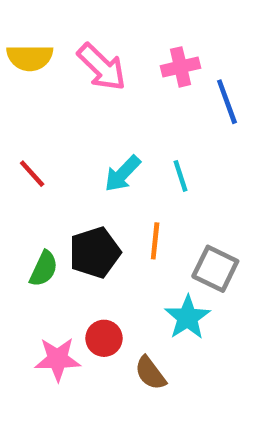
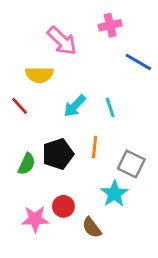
yellow semicircle: (30, 58) -> (39, 75), moved
pink cross: (181, 67) -> (110, 25), moved
blue line: (227, 102) -> (138, 62), turned -40

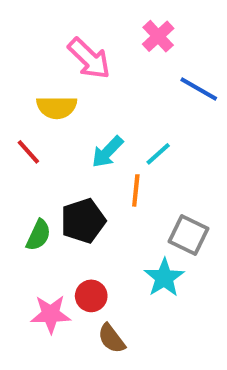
pink cross: (110, 25) -> (158, 36), turned -30
cyan line: (110, 107) -> (158, 154), turned 66
orange line: (95, 147) -> (136, 190), moved
brown semicircle: (92, 228) -> (111, 339), moved

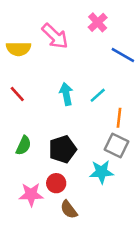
yellow semicircle: (57, 107) -> (18, 49), moved
cyan arrow: (107, 152) -> (66, 94), turned 125
orange line: (136, 190) -> (119, 118), moved
black pentagon: (83, 221) -> (62, 149), moved
cyan star: (164, 278) -> (101, 172), turned 30

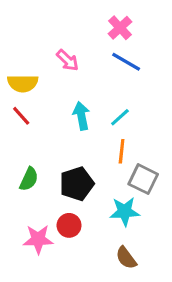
pink arrow: (55, 36) -> (67, 60), moved, size x0.7
yellow semicircle: (18, 49) -> (23, 83), moved
blue line: (123, 55) -> (126, 62), moved
orange line: (119, 118) -> (122, 151), moved
brown semicircle: (69, 210) -> (126, 258), moved

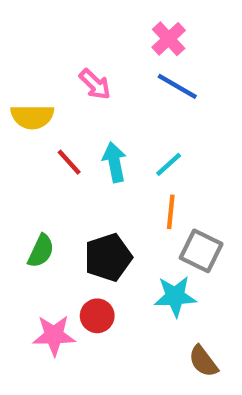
red line: (21, 116) -> (69, 162), moved
brown semicircle: (126, 258) -> (203, 361), moved

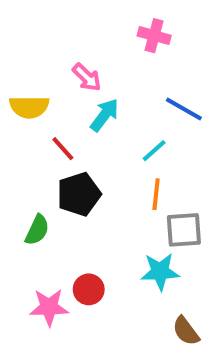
pink cross: (169, 39) -> (154, 36), turned -32
blue line: (177, 86) -> (184, 109), moved
cyan arrow: (115, 162) -> (105, 115), moved, turned 48
gray square: (201, 251) -> (184, 230), turned -30
black pentagon: (108, 257) -> (79, 194), moved

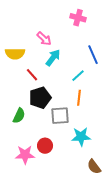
blue line: (184, 109) -> (93, 55), turned 36
gray square: (184, 230) -> (60, 116), moved

